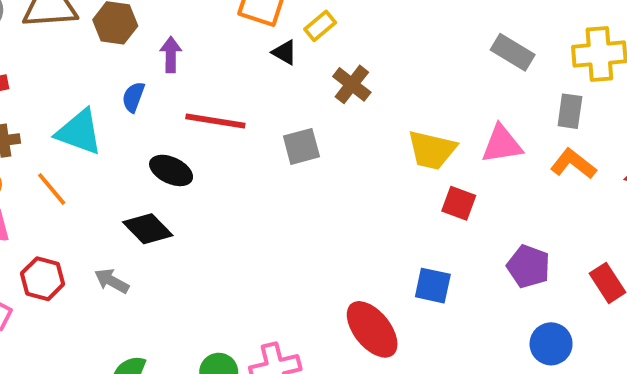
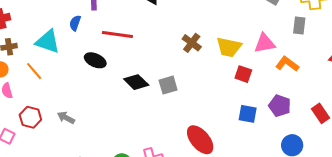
brown cross: (352, 84) -> (192, 43), moved
gray square: (301, 146) -> (168, 85), moved
orange L-shape: (573, 164) -> (287, 64), moved
black diamond: (148, 229) -> (136, 82), moved
blue square: (433, 286) -> (248, 114), moved

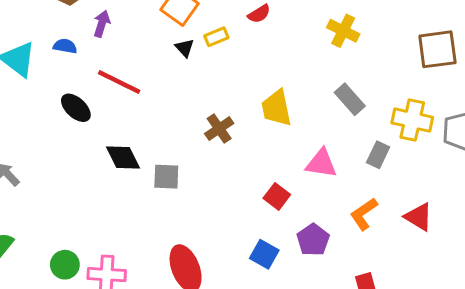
blue semicircle: (75, 23) -> (65, 46), turned 63
yellow trapezoid: (229, 47) -> (276, 108), moved, turned 48
orange L-shape: (287, 64) -> (364, 214), moved, turned -90
purple pentagon: (280, 106) -> (313, 240), moved

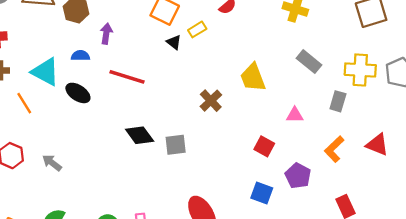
black ellipse: (76, 108) -> (78, 93), moved
pink triangle: (321, 163) -> (295, 115), size x0.7

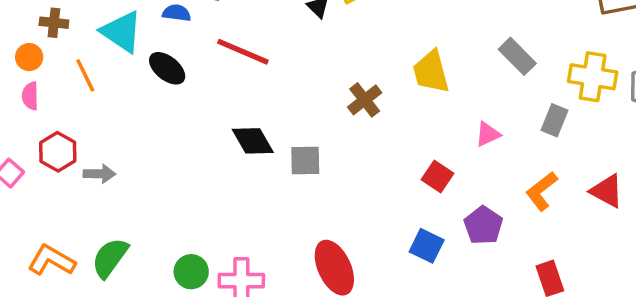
pink triangle: (295, 115) -> (488, 134), turned -30
gray arrow: (52, 163) -> (99, 174), moved, turned 138

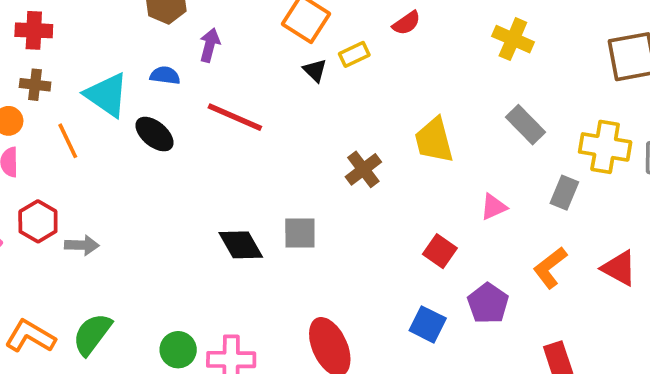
black diamond: (253, 141) -> (241, 245), moved

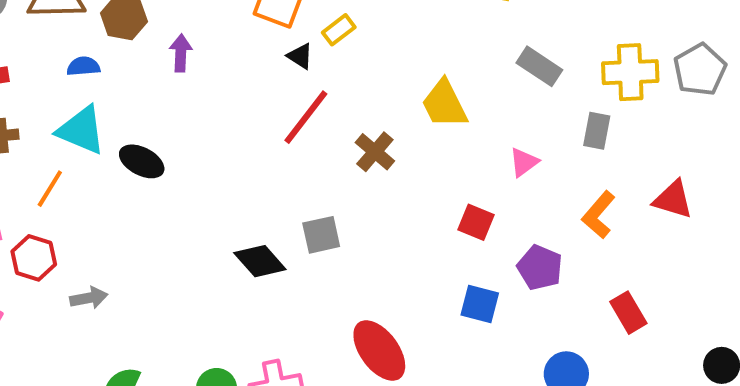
blue semicircle: (165, 75) -> (83, 66), moved
red line: (235, 117) -> (306, 117), moved, turned -64
orange line: (68, 141) -> (50, 189), turned 69
red hexagon: (38, 221) -> (34, 258), moved

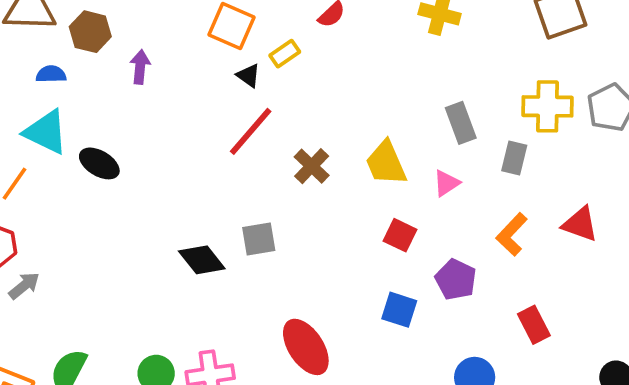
gray rectangle: (539, 66) -> (461, 123), moved, turned 33
yellow trapezoid: (444, 104) -> (386, 163), moved
gray arrow: (89, 298) -> (24, 286), moved, turned -32

